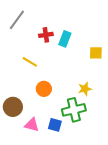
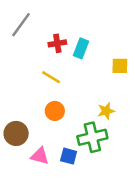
yellow line: (30, 62) -> (51, 77), moved

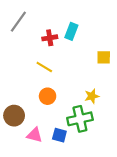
cyan rectangle: (81, 48) -> (71, 31), moved

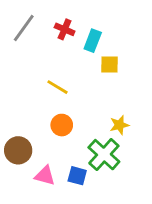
red cross: (50, 38) -> (65, 29), moved, turned 32
yellow square: (104, 57) -> (110, 65), moved
green cross: (80, 119) -> (104, 155), turned -35

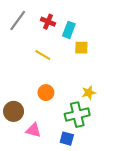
yellow line: (58, 87) -> (43, 55), moved
green cross: (104, 155) -> (77, 115), turned 35
blue square: (77, 176) -> (67, 139), moved

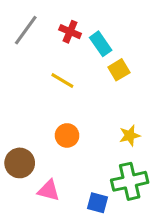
cyan rectangle: (69, 30) -> (101, 44), turned -56
yellow square: (81, 48) -> (119, 70), turned -32
green cross: (77, 115) -> (130, 181), moved

